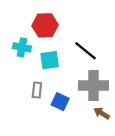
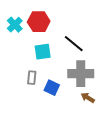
cyan cross: (22, 47) -> (15, 25), moved, turned 35

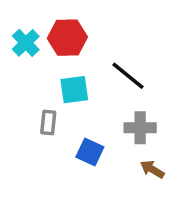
gray cross: (81, 74) -> (140, 128), size x0.7
gray rectangle: (32, 78) -> (48, 123), moved

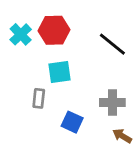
black line: (128, 76) -> (112, 44), moved

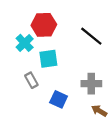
cyan cross: (21, 34) -> (25, 43), moved
gray rectangle: (39, 98) -> (31, 80), turned -35

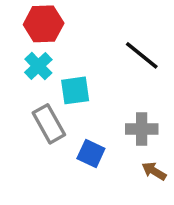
red hexagon: (44, 25) -> (44, 24), moved
gray rectangle: (31, 80) -> (49, 124), size x1.5

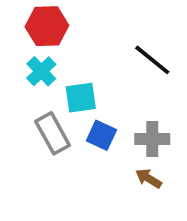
blue square: (91, 154) -> (101, 135), moved
brown arrow: (154, 171) -> (148, 178), moved

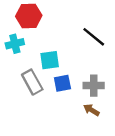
cyan cross: (41, 71) -> (15, 44), moved, turned 30
blue square: (101, 135) -> (62, 83), turned -36

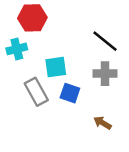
blue square: (62, 83) -> (70, 93), turned 30
gray cross: (94, 86) -> (105, 74), moved

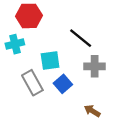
black line: (105, 41) -> (81, 38), moved
blue square: (70, 93) -> (63, 84), turned 30

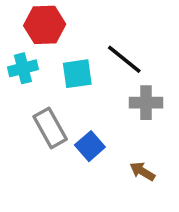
cyan square: (50, 60) -> (77, 74), moved
blue square: (63, 84) -> (90, 146), moved

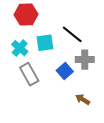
cyan cross: (23, 68) -> (20, 48), moved, turned -35
blue square: (90, 146) -> (65, 71), moved

